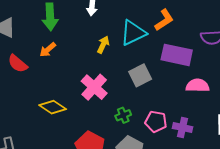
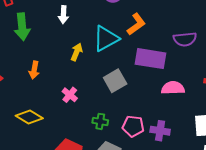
orange arrow: (48, 50) -> (34, 70), moved, turned -36
pink cross: (94, 87) -> (70, 95), size x0.6
green cross: (123, 115) -> (100, 121), turned 35

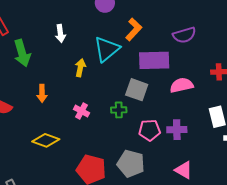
gray square: (115, 81) -> (137, 90), moved, turned -30
green cross: (100, 121) -> (119, 110), moved

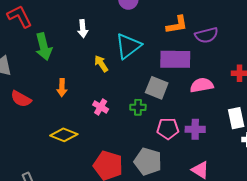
orange L-shape: (134, 29) -> (177, 25), moved, turned 35
yellow arrow: (80, 68) -> (101, 64), turned -48

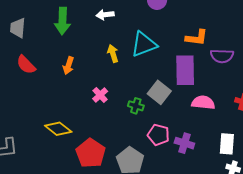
white arrow: (83, 29) -> (105, 15), turned 72
purple rectangle: (175, 59) -> (185, 70), turned 72
yellow diamond: (64, 135) -> (58, 129), moved

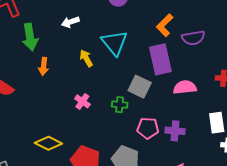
orange L-shape: (197, 38) -> (165, 25), turned 140
cyan triangle: (144, 44) -> (114, 43), turned -36
orange arrow: (68, 66) -> (44, 66), moved

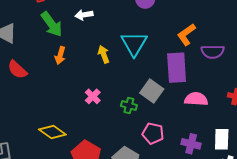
white arrow: (70, 22) -> (84, 15), moved
green arrow: (30, 37) -> (52, 24), turned -36
purple cross: (175, 131) -> (191, 144), moved

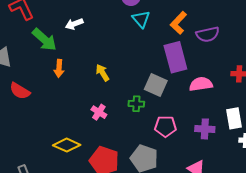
cyan triangle: (134, 44) -> (141, 19), moved, size x0.7
yellow arrow: (104, 54) -> (103, 73), moved
pink cross: (93, 96) -> (99, 112), moved

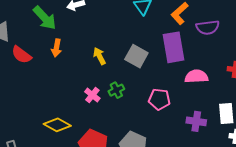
gray square: (156, 85) -> (136, 56), moved
red semicircle: (20, 91) -> (21, 55), moved
green cross: (136, 104) -> (116, 90), moved, turned -35
pink pentagon: (165, 126) -> (159, 99), moved

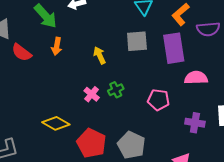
gray square: (136, 56) -> (137, 41), moved, turned -35

